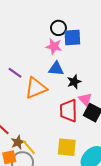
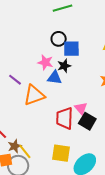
pink star: (54, 46) -> (45, 62), moved
black star: (74, 82) -> (64, 66), moved

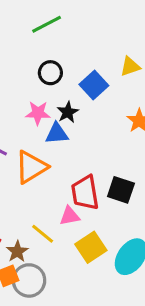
blue square: (71, 49) -> (94, 85), moved, turned -30
pink triangle: (81, 108) -> (70, 216), moved, turned -48
yellow line: (25, 151) -> (43, 234), moved
yellow square: (61, 153) -> (91, 247), turned -30

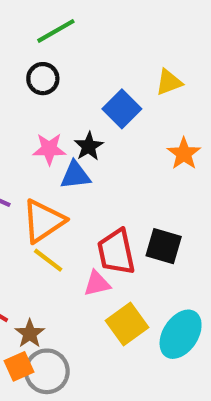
black circle: (50, 73) -> (43, 79), moved
yellow line: (43, 234) -> (48, 260), moved

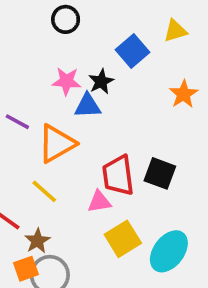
yellow line: (48, 260) -> (44, 191), moved

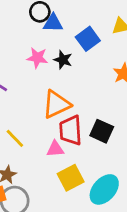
black star: (101, 81) -> (63, 60), turned -30
blue triangle: (88, 106) -> (53, 23), moved
orange triangle: (57, 144) -> (56, 104), moved

